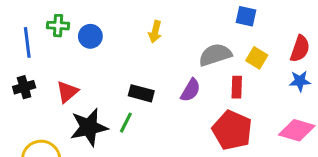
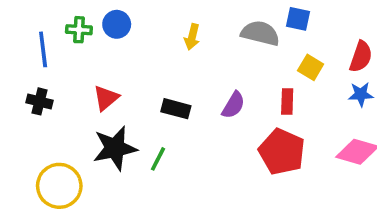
blue circle: (90, 36) -> (117, 24), moved
gray semicircle: (215, 55) -> (260, 33), moved, turned 32
black cross: (24, 87) -> (39, 101), turned 30
red triangle: (67, 92) -> (106, 98), moved
green line: (126, 123) -> (158, 159), moved

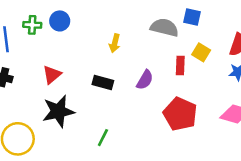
yellow arrow: (192, 37) -> (115, 43), moved
red rectangle: (287, 101) -> (180, 65), moved
green line: (158, 159) -> (103, 138), moved

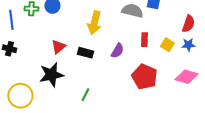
yellow arrow: (115, 43) -> (94, 23), size x1.6
yellow square: (201, 52) -> (167, 45), moved
red triangle: (52, 75) -> (58, 47), moved

